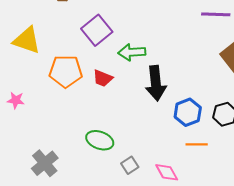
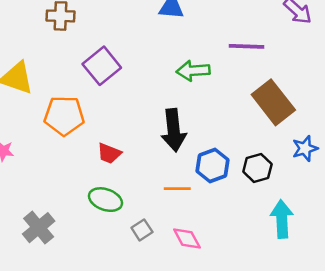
green arrow: (132, 52) -> (193, 71), moved
red trapezoid: (103, 78) -> (109, 153), moved
orange line: (197, 144) -> (177, 189), moved

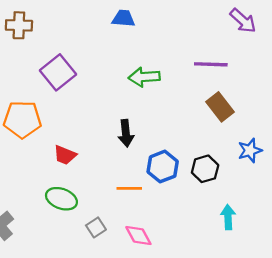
purple line: (247, 46) -> (211, 64), moved
brown rectangle: (273, 102) -> (220, 107), size x0.7
black arrow: (174, 130) -> (126, 133), size x0.7
cyan arrow: (282, 219) -> (228, 217), size x0.7

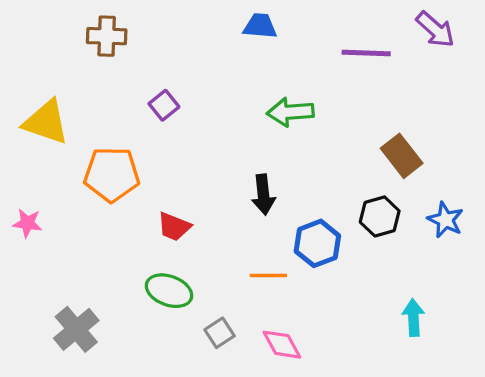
purple line: (211, 64) -> (366, 53), moved
purple square: (58, 72) -> (164, 105), size x0.6
blue star: (250, 150) -> (445, 220), turned -30
black hexagon: (205, 169) -> (380, 216), moved

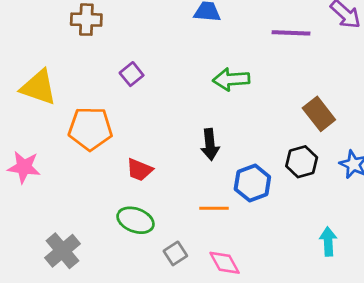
pink star: (27, 223) -> (24, 167), size x1.4

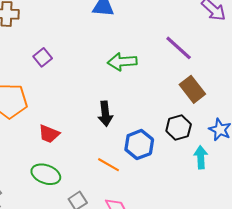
purple line: (291, 33) -> (179, 48), moved, turned 40
orange line: (214, 208) -> (108, 165), turned 30
cyan arrow: (328, 241) -> (201, 157), moved

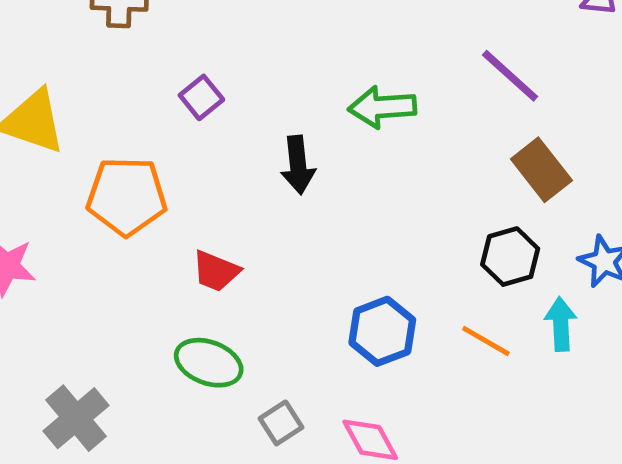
black arrow: (105, 114) -> (298, 165), moved
blue hexagon: (139, 145) -> (382, 331), moved
orange line: (108, 165) -> (486, 341), moved

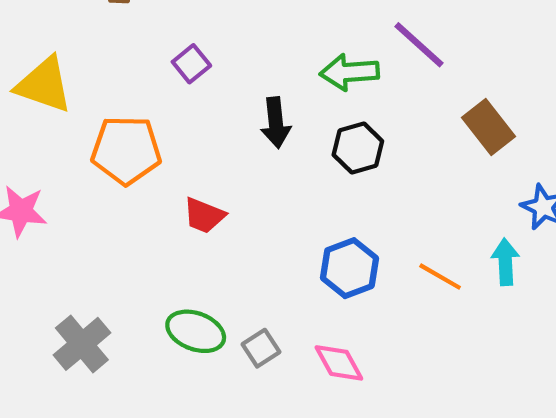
purple line: (510, 76) -> (419, 45), moved
black hexagon: (510, 257) -> (358, 148), moved
green ellipse: (209, 363) -> (196, 331), moved

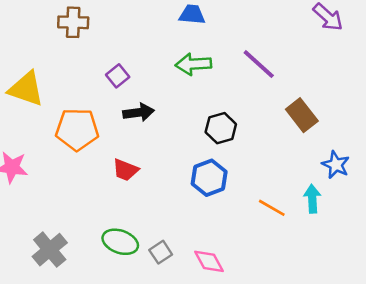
green arrow: (349, 72) -> (193, 64), moved
black arrow: (276, 123) -> (139, 112), moved, turned -92
blue hexagon: (349, 268) -> (209, 178), moved

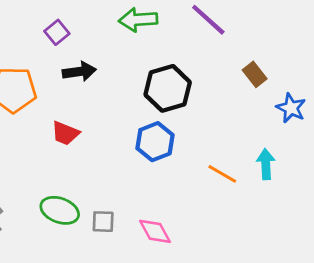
brown rectangle: (302, 115) -> (255, 74), size x0.7
black hexagon: (221, 128) -> (168, 88), size x1.4
blue star: (336, 165) -> (291, 108), moved
gray square: (161, 252) -> (103, 222), turned 35

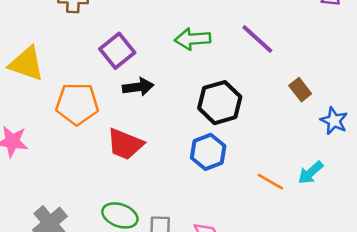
purple square: (57, 32) -> (117, 51), size x1.5
red trapezoid: (65, 133) -> (125, 144), size x1.4
cyan arrow: (266, 164) -> (311, 173), turned -128

